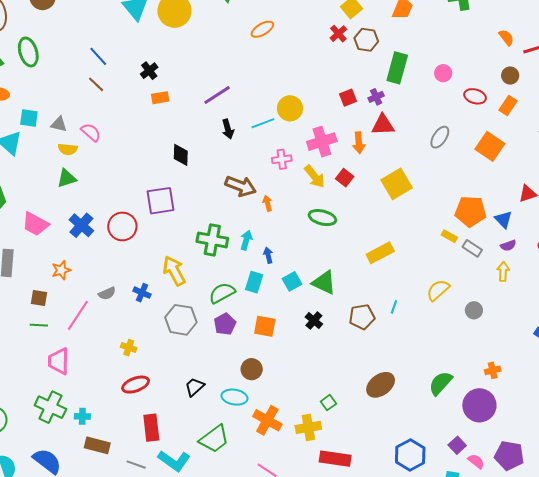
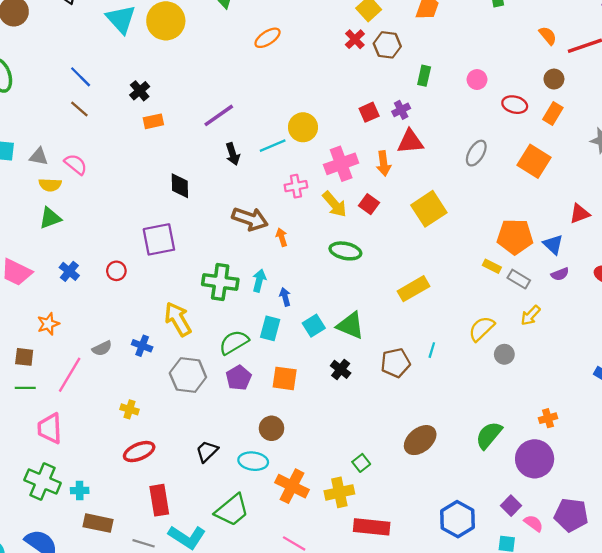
green rectangle: (397, 68) -> (424, 76), size x0.6
blue cross: (81, 225) -> (69, 271), size x0.7
red circle: (122, 226) -> (116, 271), size x0.6
yellow arrow: (503, 271) -> (530, 315), moved, turned -138
gray circle: (474, 310) -> (504, 354), moved

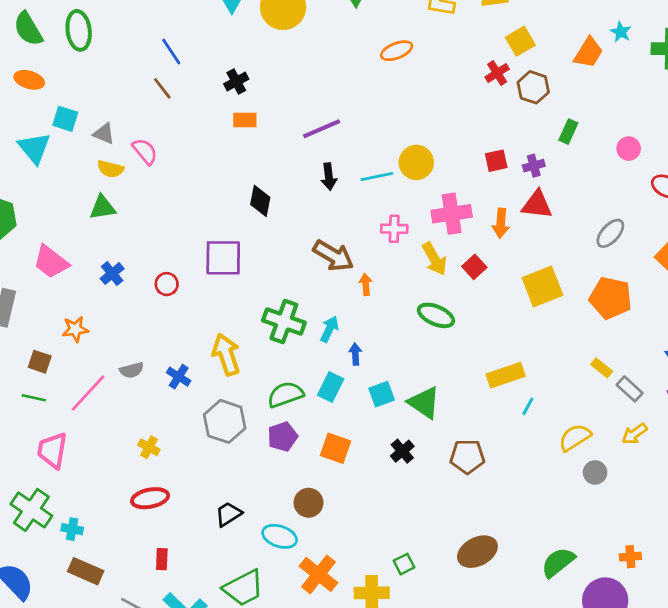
orange pentagon: (515, 237) -> (611, 298), moved
cyan line: (432, 350) -> (528, 406), moved
red rectangle: (159, 500) -> (162, 559), size x0.6

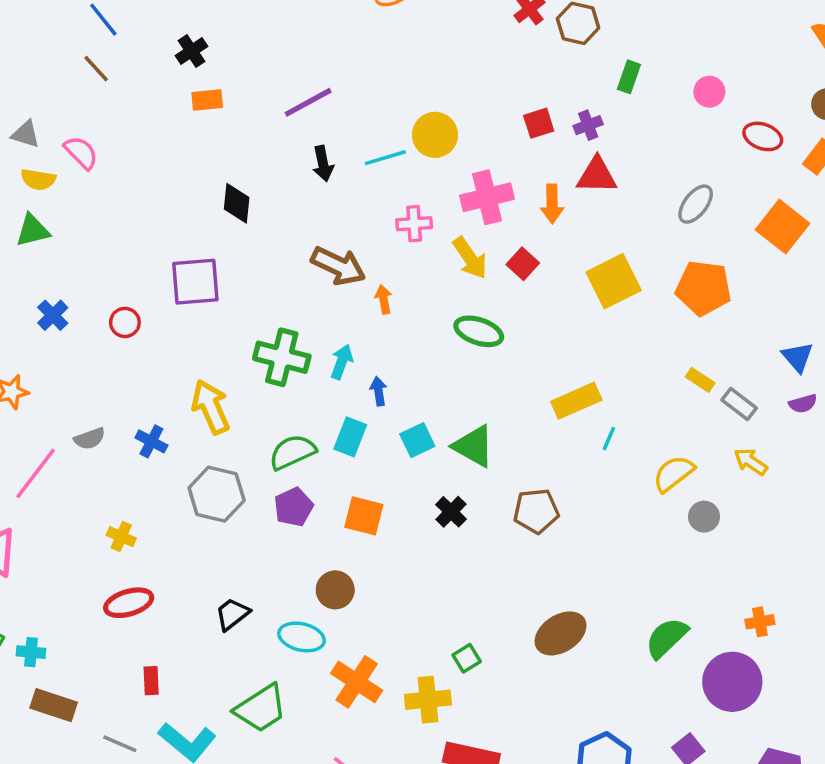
yellow arrow: (634, 434) -> (751, 462), turned 75

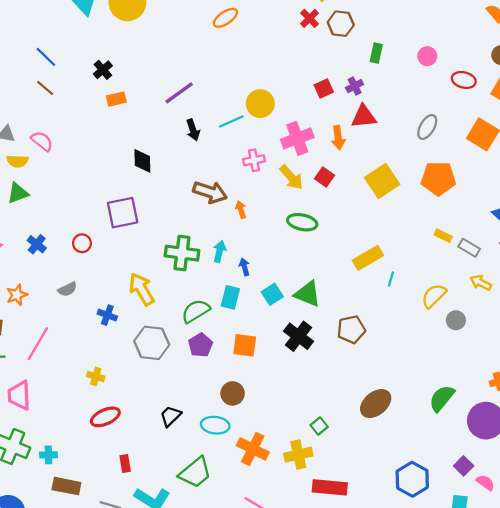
gray semicircle: (90, 439) -> (67, 289), moved
black cross: (451, 512) -> (298, 336), size x1.5

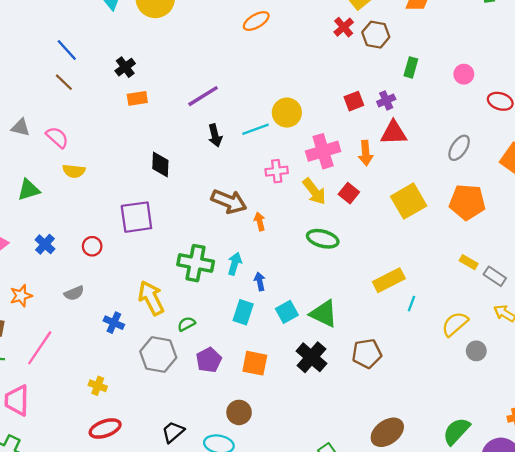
yellow semicircle: (17, 161) -> (74, 171), moved
green semicircle: (196, 311) -> (186, 324), moved, size x0.6

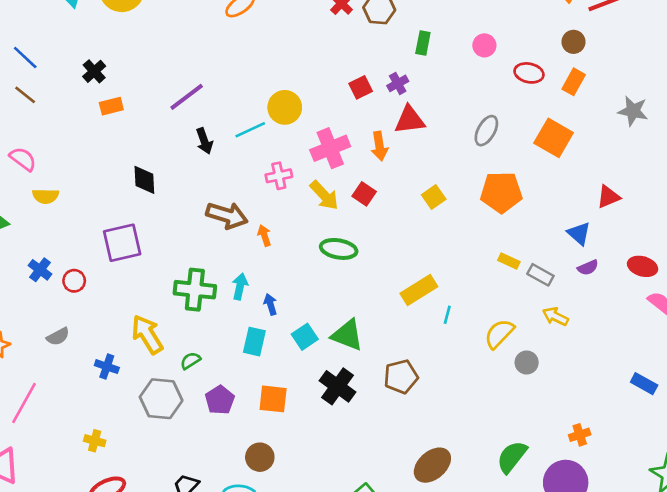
yellow square: (409, 201) -> (434, 197), size x0.6
blue cross: (45, 244) -> (40, 270), moved

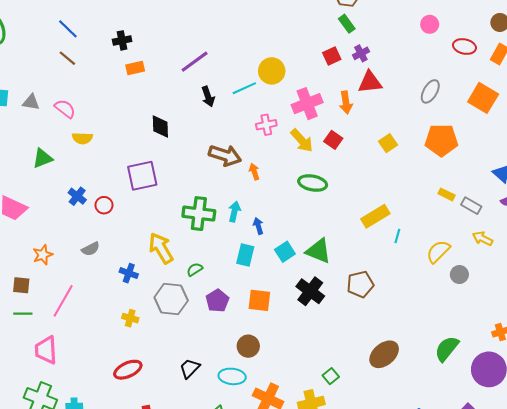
green rectangle: (423, 43) -> (347, 24), moved, turned -48
black cross: (94, 71) -> (122, 40), turned 30
yellow cross: (95, 441) -> (130, 318), moved

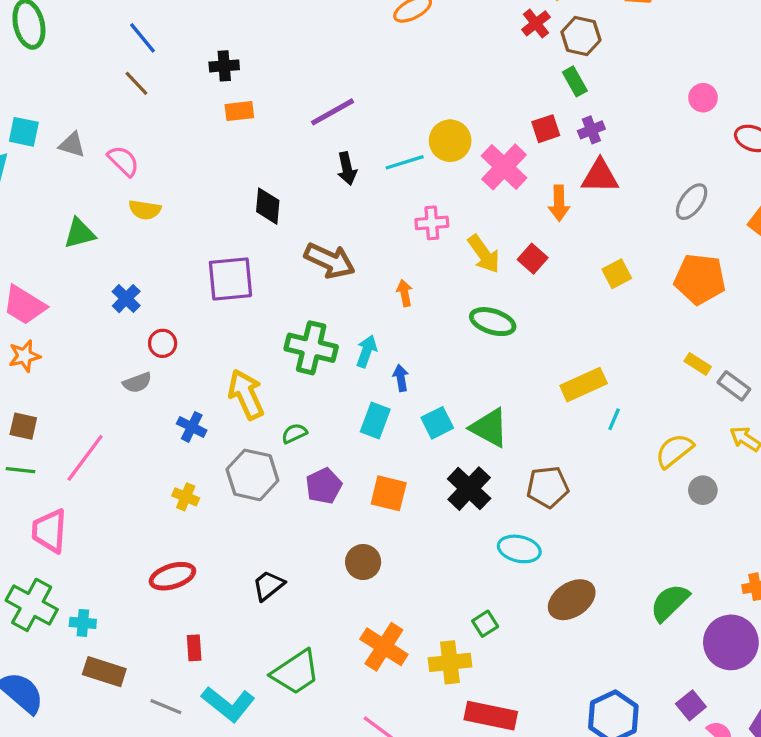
pink cross: (307, 104) -> (504, 167), moved, turned -32
brown arrow: (225, 155) -> (330, 261), moved
red circle: (104, 205) -> (163, 343), moved
orange star: (43, 255) -> (24, 356), moved
cyan ellipse: (232, 376) -> (519, 549), moved

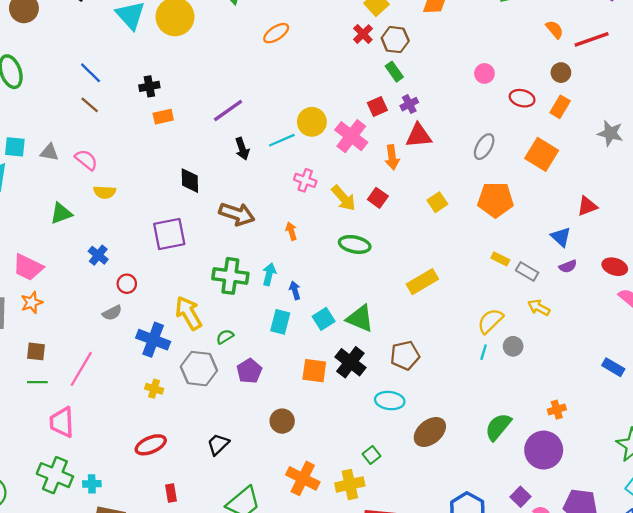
pink cross: (432, 223) -> (305, 180), turned 30
cyan line: (614, 419) -> (484, 352), moved
blue cross: (192, 427) -> (153, 340), size x1.6
orange square: (389, 493) -> (314, 371), moved

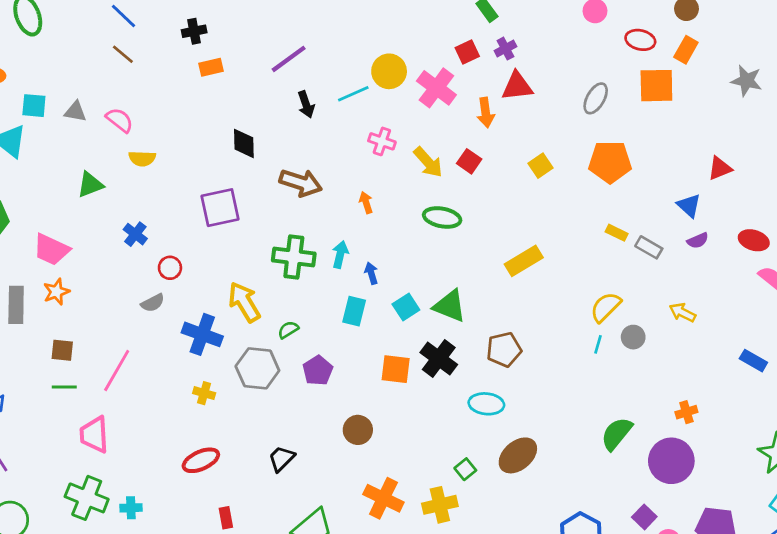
orange square: (542, 154) -> (656, 86), moved, turned -32
yellow arrow: (539, 308) -> (682, 312), moved
brown ellipse: (430, 432) -> (518, 455), moved

